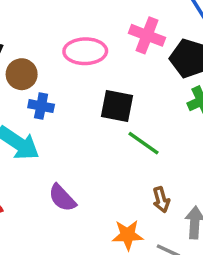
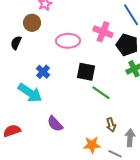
brown circle: (22, 74) -> (32, 23), moved
blue cross: (41, 106) -> (43, 72), turned 32

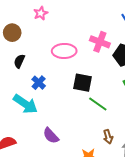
brown circle: (32, 23) -> (12, 33), moved
black semicircle: (16, 43) -> (19, 61), moved

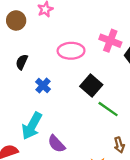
brown circle: (12, 33) -> (16, 20), moved
black square: (83, 83) -> (91, 86), turned 30
cyan arrow: (25, 104) -> (32, 126), moved, turned 85

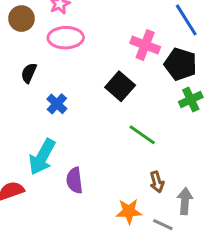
pink ellipse: (71, 51) -> (66, 38), moved
black square: (91, 86) -> (120, 86), moved
purple semicircle: (56, 144) -> (74, 180), turned 36

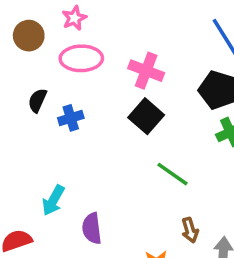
pink cross: (145, 45) -> (146, 71), moved
blue cross: (57, 104) -> (71, 118), moved, turned 30
cyan arrow: (42, 157) -> (53, 200), size x0.7

